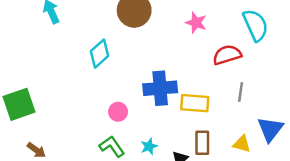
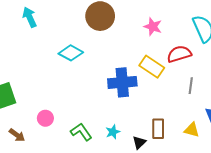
cyan diamond: (100, 54) -> (71, 53), turned 70
yellow rectangle: (195, 103) -> (152, 67), moved, turned 30
pink circle: (118, 112) -> (45, 118), moved

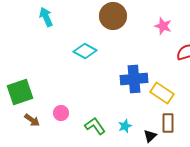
yellow rectangle: (152, 67) -> (162, 93), moved
brown arrow: (17, 135) -> (32, 120), moved

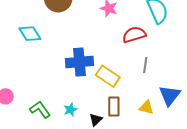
cyan diamond: (85, 51) -> (30, 34), turned 30

